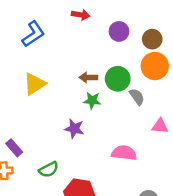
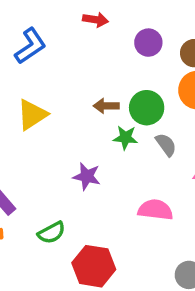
gray semicircle: (137, 97) -> (166, 145), moved
green star: (92, 101) -> (125, 138), moved

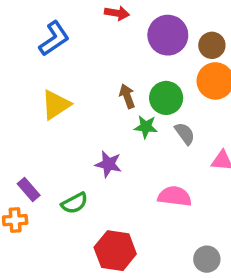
purple circle: (148, 43) -> (168, 35), size x1.5
brown arrow: (106, 106) -> (127, 96), turned 70
green semicircle: (52, 233) -> (74, 203), moved

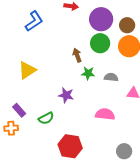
green circle: (166, 98) -> (100, 43), moved
yellow triangle: (56, 105) -> (27, 70), moved
gray semicircle: (185, 134) -> (111, 77), turned -48

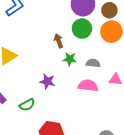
pink semicircle: (105, 114) -> (88, 86), moved

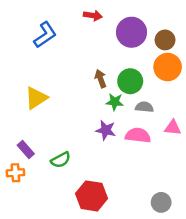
green circle: (82, 29) -> (130, 81), moved
purple star: (47, 81) -> (106, 130), moved

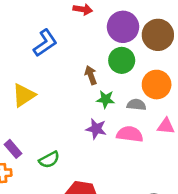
blue L-shape: (45, 35) -> (45, 43), moved
brown circle: (165, 40) -> (158, 35), size x1.5
orange circle: (168, 67) -> (157, 85), moved
green circle: (130, 81) -> (122, 60), moved

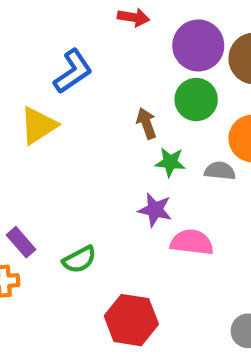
yellow triangle: (24, 95) -> (38, 125), moved
pink semicircle: (130, 134) -> (192, 242), moved

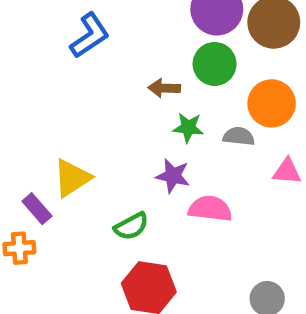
brown arrow: (146, 123) -> (164, 88), turned -68
yellow triangle: (38, 125) -> (72, 178), moved
green semicircle: (79, 259) -> (131, 226), moved

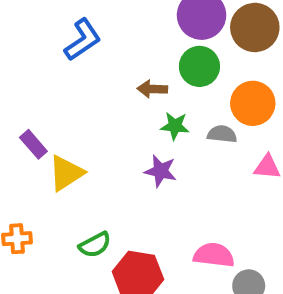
purple rectangle: (37, 209) -> (33, 144), moved
pink semicircle: (210, 209) -> (214, 255), moved
green semicircle: (131, 226) -> (95, 245), moved

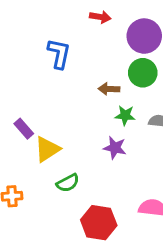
blue L-shape: (83, 40) -> (59, 54), turned -44
green semicircle: (95, 245) -> (68, 183), moved

